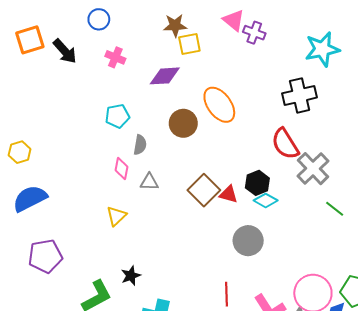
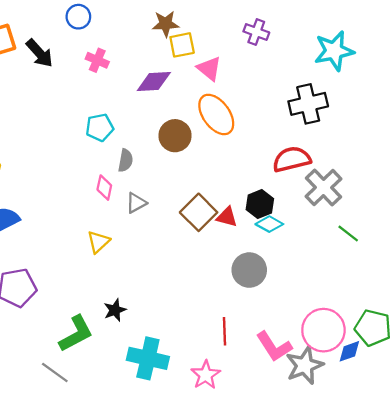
pink triangle: (234, 20) -> (209, 69), moved
red semicircle: (285, 144) -> (292, 159), turned 108
gray triangle: (149, 182) -> (136, 203), turned -30

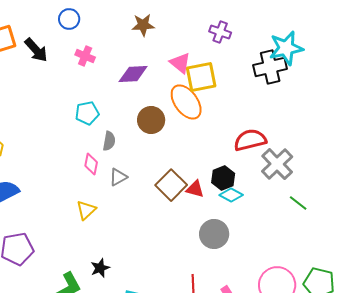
yellow square: (182, 45) -> (201, 77), moved, size x1.4
black cross: (308, 104) -> (270, 67), moved

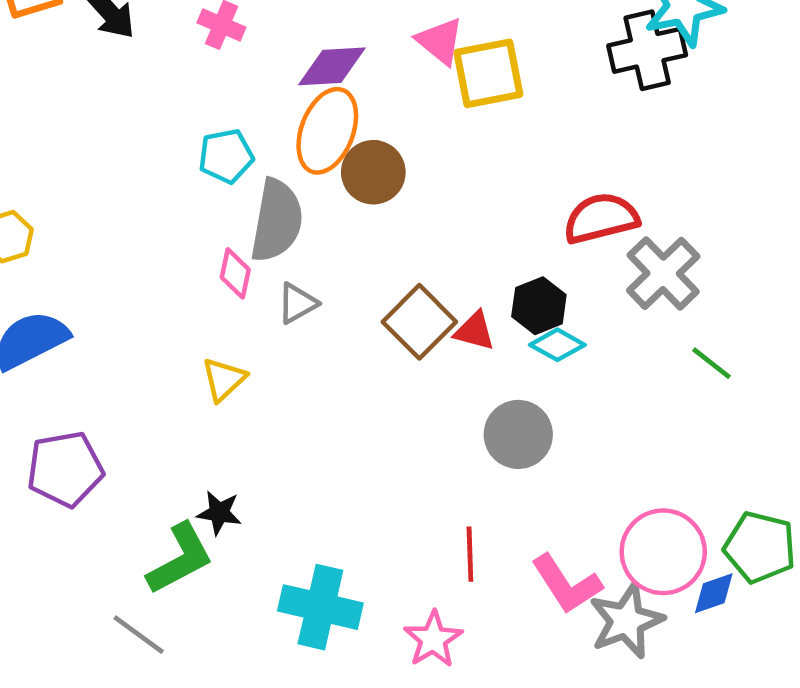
orange ellipse: (186, 102) -> (327, 131), moved, turned 57
gray semicircle: (109, 141) -> (277, 221), size x1.8
black star: (100, 268) -> (219, 513), moved, turned 30

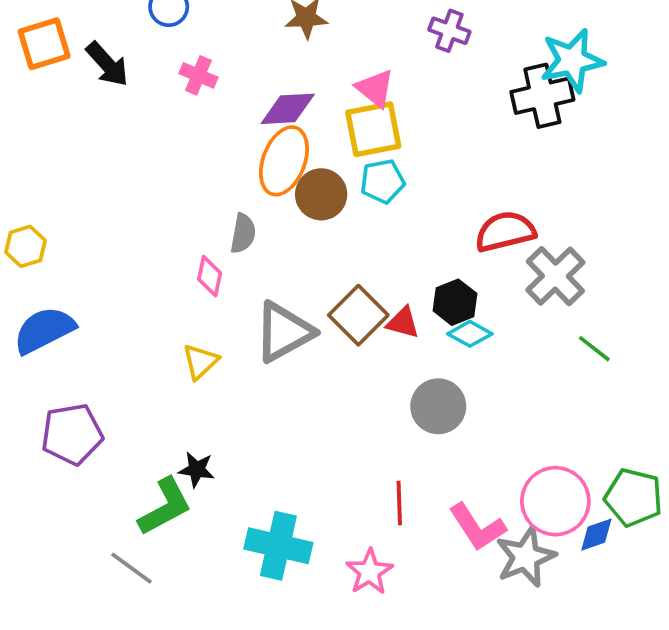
yellow square: (488, 73) -> (373, 129), moved
cyan pentagon: (226, 156) -> (382, 181), moved
gray semicircle: (277, 221) -> (243, 233), size x0.6
gray triangle: (297, 303) -> (284, 332), moved, size x1.8

